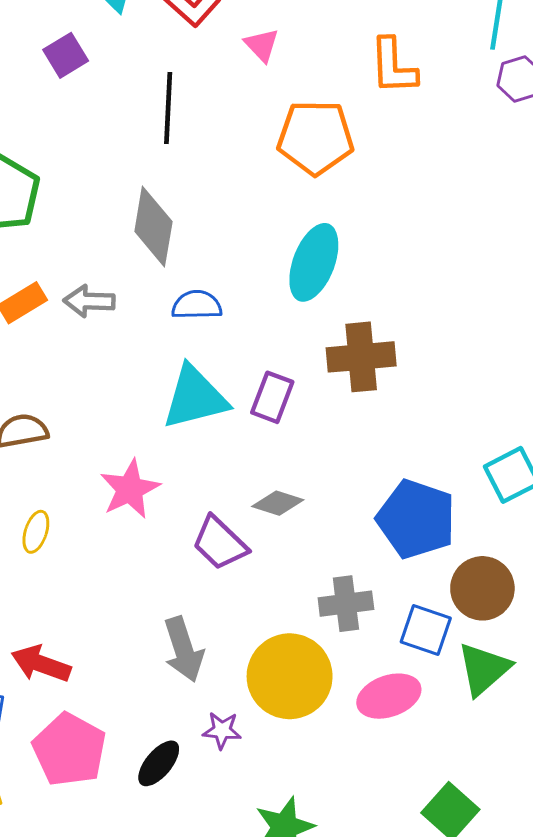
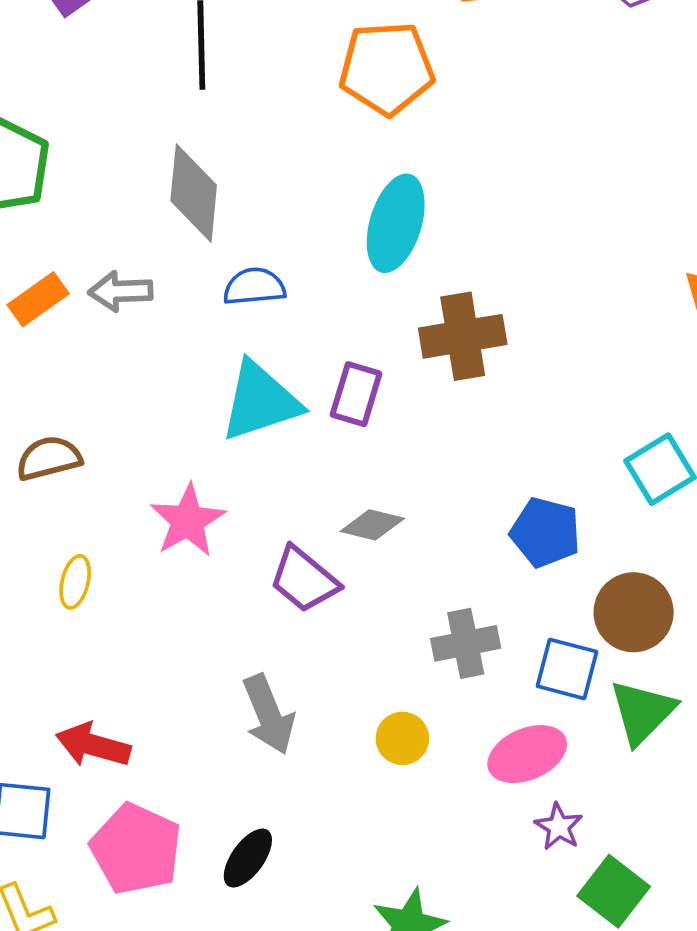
blue pentagon: (416, 519) -> (545, 532), size x0.7
yellow circle: (290, 676) -> (402, 738), size x0.5
purple star: (222, 730) -> (559, 827), moved, turned 30

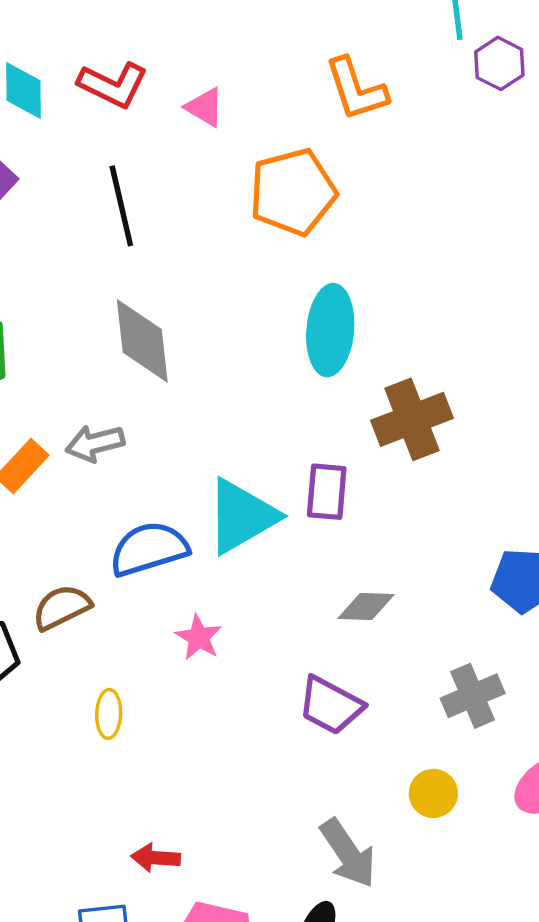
blue semicircle: (254, 287) -> (149, 549), moved, size x1.4
pink star: (188, 521) -> (199, 637), size x0.7
purple trapezoid: (304, 580) -> (331, 705), moved
gray arrow: (269, 714) -> (348, 853), moved
red arrow: (93, 745) -> (156, 858), size x0.7

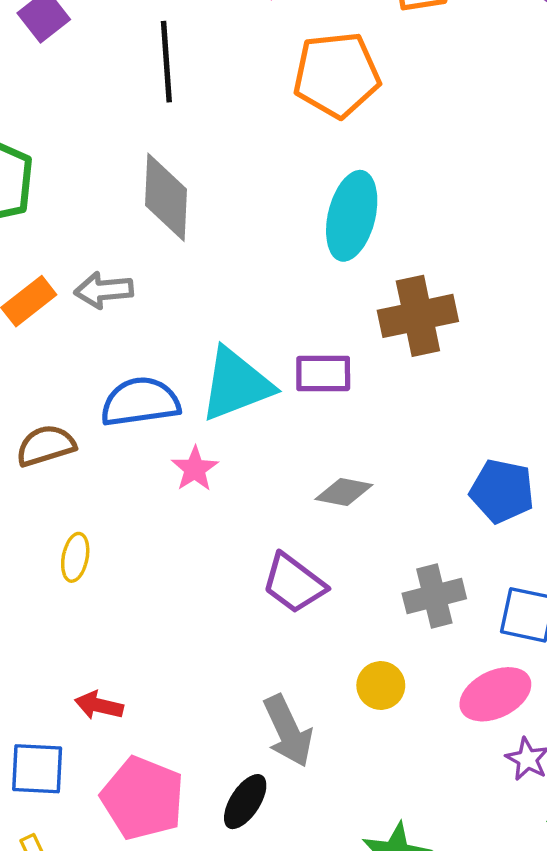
purple rectangle: (327, 492) -> (323, 373), turned 76
pink star: (199, 637) -> (195, 469), moved

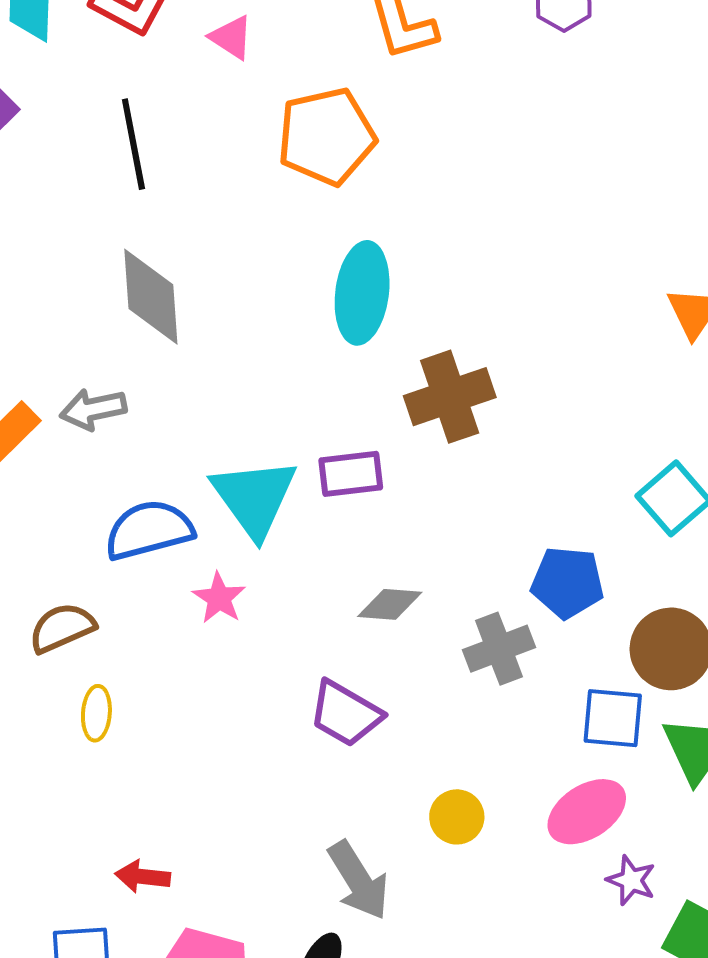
cyan triangle: (236, 384) -> (254, 498), turned -38
brown semicircle: (46, 446) -> (62, 628), moved
gray cross: (434, 596) -> (499, 649), moved

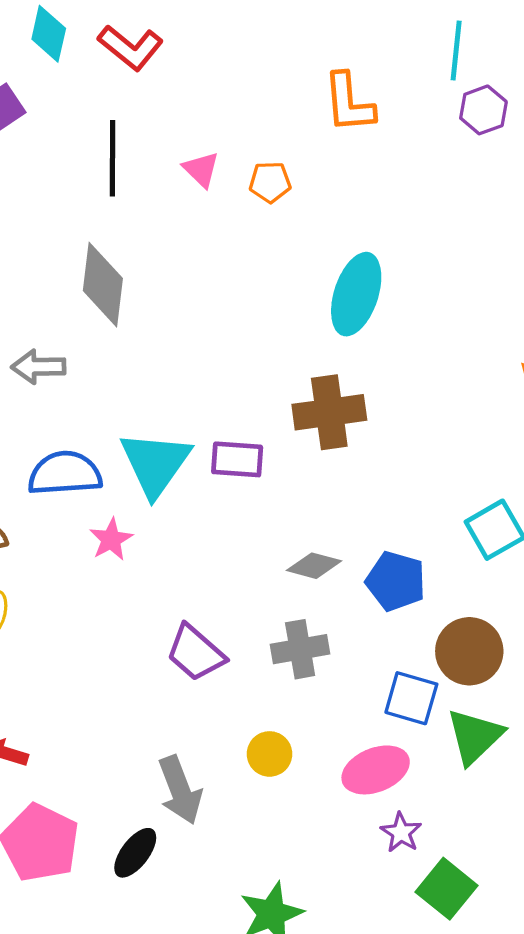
pink triangle: (231, 37) -> (201, 169), moved
orange pentagon: (326, 136) -> (270, 182), size x0.5
cyan ellipse: (362, 293) -> (356, 294), moved
gray diamond: (390, 604) -> (314, 566), moved
gray cross: (499, 649) -> (300, 649), moved

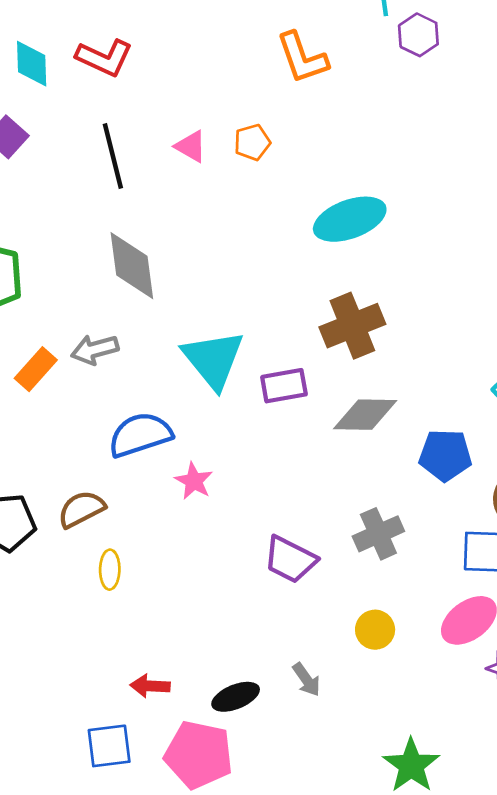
cyan ellipse: (356, 294) -> (350, 219), turned 66
cyan triangle: (155, 464) -> (213, 359), moved
gray diamond: (314, 566) -> (365, 415), moved, size x1.4
gray arrow: (180, 790) -> (307, 680), size x0.6
black ellipse: (135, 853) -> (236, 697), moved, turned 45

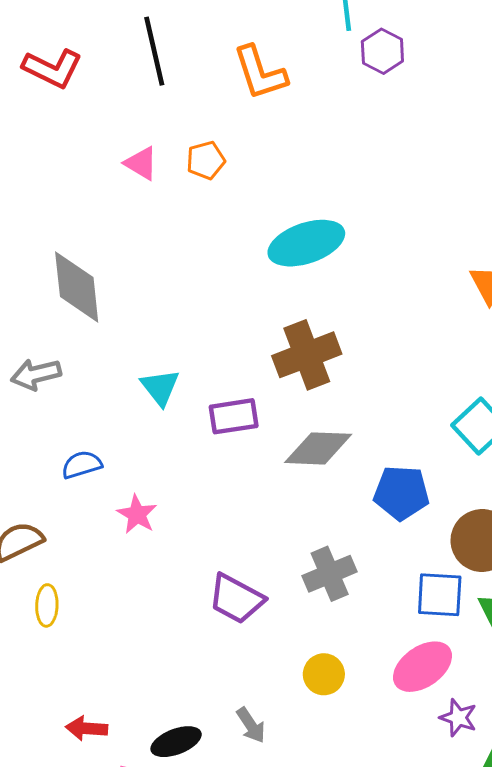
black line: (113, 156) -> (154, 51), moved
cyan triangle: (213, 359) -> (160, 387), size x0.6
blue semicircle: (140, 435) -> (82, 465), size x0.6

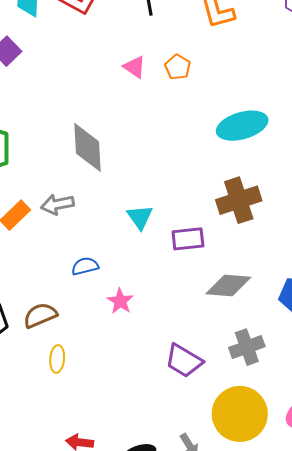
orange pentagon: (206, 160) -> (178, 67), turned -30
gray diamond: (318, 448) -> (228, 285), moved
yellow circle: (324, 674) -> (240, 414), size x2.0

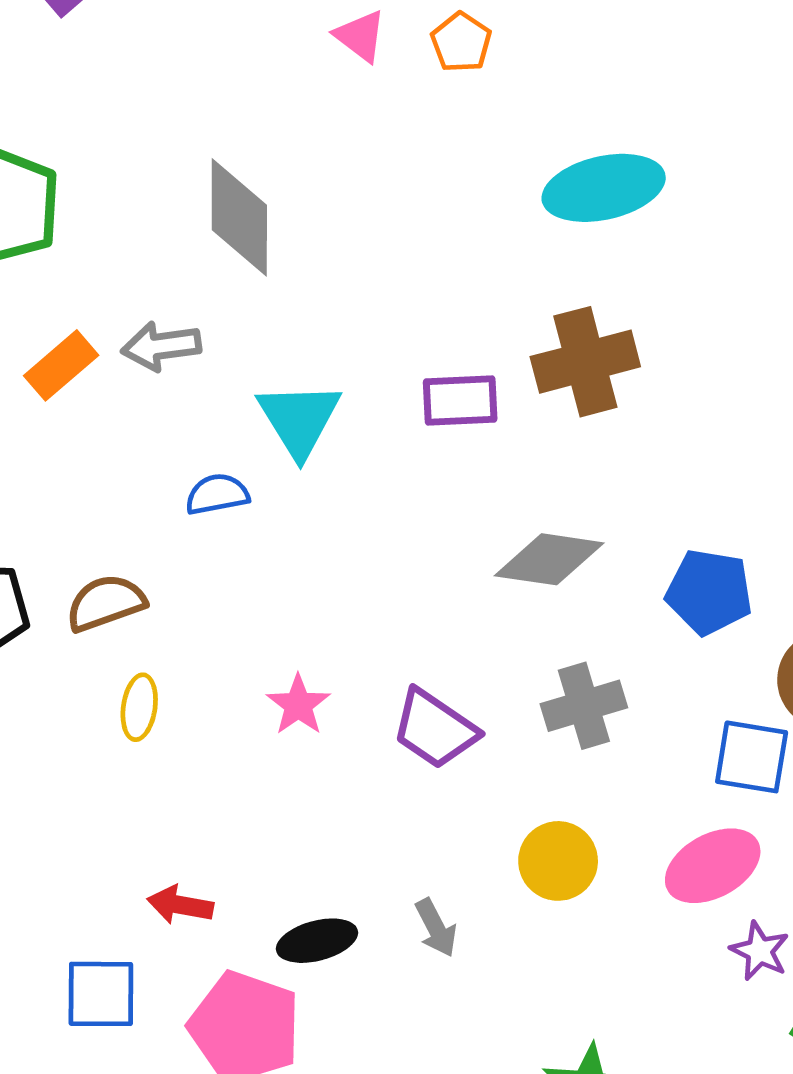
cyan triangle: (140, 217) -> (299, 419), moved, size x1.4
purple rectangle: (188, 239) -> (460, 400), moved
pink star: (120, 301) -> (298, 705), moved
yellow circle: (240, 414) -> (558, 861), size x0.6

